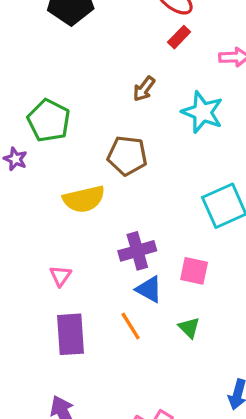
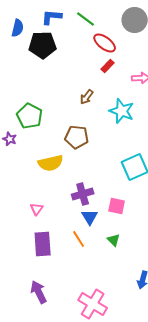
blue triangle: (149, 289) -> (90, 217), turned 30

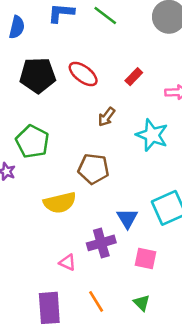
red ellipse: (105, 43) -> (83, 74), moved
black pentagon: (43, 45) -> (38, 75), moved
pink triangle: (37, 209) -> (68, 262), moved, turned -40
blue triangle: (90, 217) -> (127, 218), moved

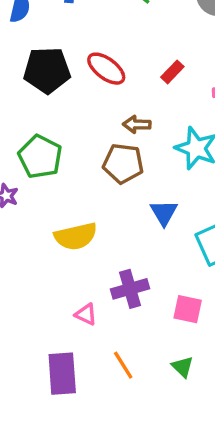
brown arrow: (107, 117) -> (137, 124), turned 54
brown pentagon: (94, 169) -> (123, 163), moved
blue triangle: (127, 218) -> (164, 213), moved

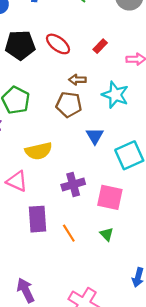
pink square: (188, 309) -> (110, 197), size x1.4
pink triangle: (86, 314) -> (17, 181), moved, size x1.5
purple rectangle: (62, 374) -> (37, 219), moved

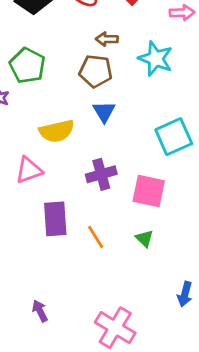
blue triangle: (95, 136) -> (104, 112), moved
pink triangle: (17, 181) -> (29, 170), turned -45
purple arrow: (26, 290) -> (40, 311), size x0.7

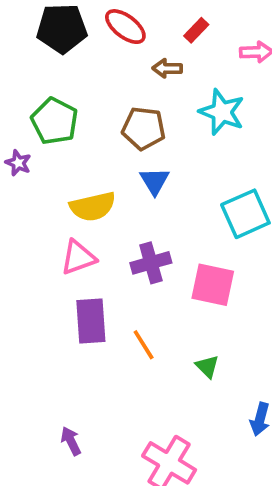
brown arrow: (107, 39) -> (167, 68), moved
pink triangle: (29, 170) -> (78, 257), moved
green triangle: (144, 238) -> (207, 366), moved

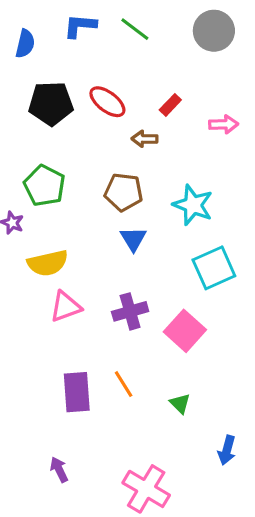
cyan star: (222, 112) -> (193, 205), moved
yellow semicircle: (93, 207) -> (48, 263), moved
pink square: (213, 285) -> (185, 331), turned 30
purple rectangle: (91, 321) -> (77, 392), moved

